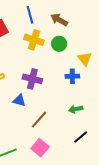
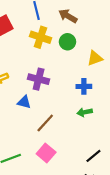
yellow triangle: (85, 59) -> (95, 58), turned 49
blue cross: (72, 76) -> (84, 86), moved
black line: (81, 137) -> (93, 156), moved

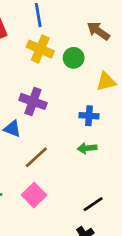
brown arrow: (68, 16) -> (98, 31), moved

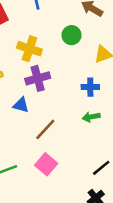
yellow cross: (40, 49) -> (29, 49), moved
purple cross: (33, 101) -> (38, 78), turned -30

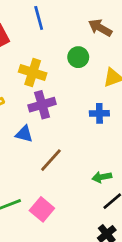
green arrow: (91, 117) -> (102, 177), moved
pink square: (46, 164) -> (42, 209), moved

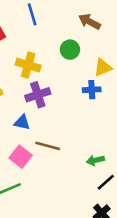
blue cross: (99, 113) -> (92, 90), moved
brown line: (51, 160) -> (48, 146), turned 65
pink square: (42, 209) -> (21, 157), moved

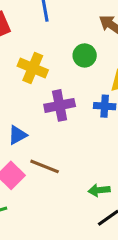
purple cross: (38, 95) -> (60, 105), moved
blue triangle: (22, 122) -> (17, 135), turned -48

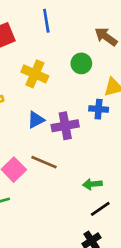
purple cross: (60, 105) -> (65, 126), moved
blue triangle: (17, 135) -> (36, 120), moved

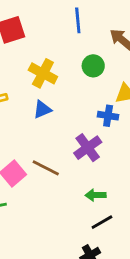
blue line: (46, 21) -> (78, 20), moved
blue triangle: (36, 120) -> (42, 109), moved
purple cross: (65, 126) -> (88, 148), moved, turned -30

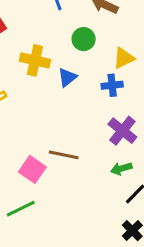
blue triangle: (42, 109) -> (67, 77), moved
purple cross: (88, 148) -> (122, 131), moved

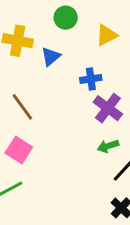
blue cross: (112, 85) -> (91, 79), moved
brown line: (64, 155) -> (22, 107), moved, turned 44

